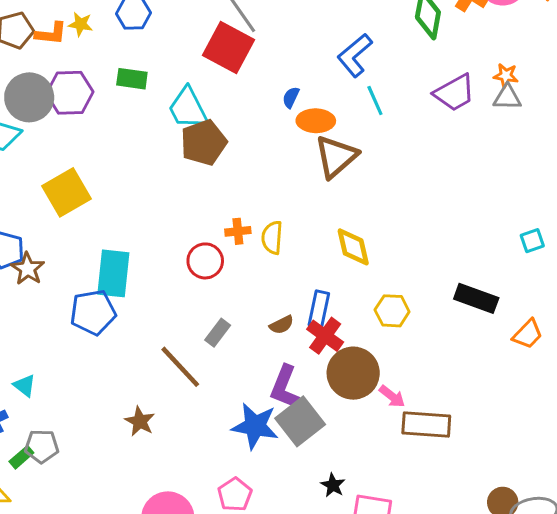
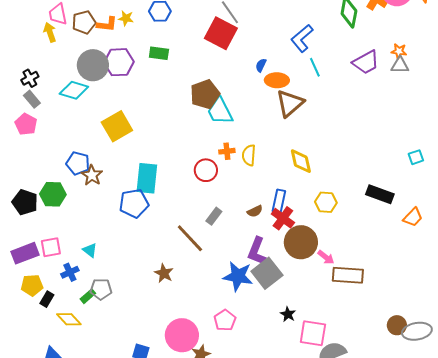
cyan trapezoid: (188, 108) -> (220, 111), moved

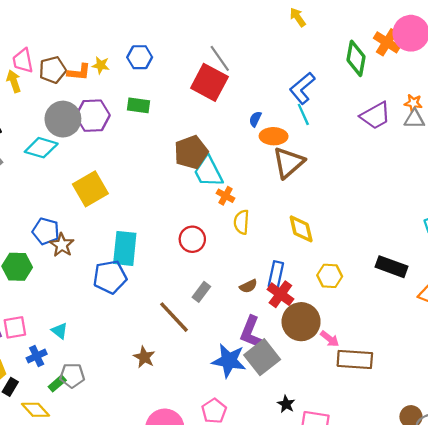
cyan line: (315, 67) -> (303, 114), moved
orange cross: (227, 151) -> (225, 196), moved, turned 35

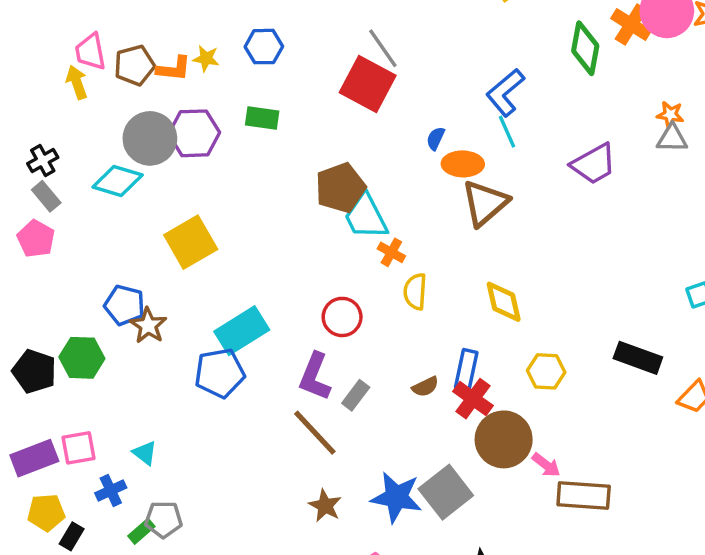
purple trapezoid: (375, 116) -> (594, 164), moved
cyan rectangle: (125, 248) -> (242, 331), turned 52
purple L-shape: (251, 332) -> (315, 376), moved
brown star: (144, 357) -> (325, 506), moved

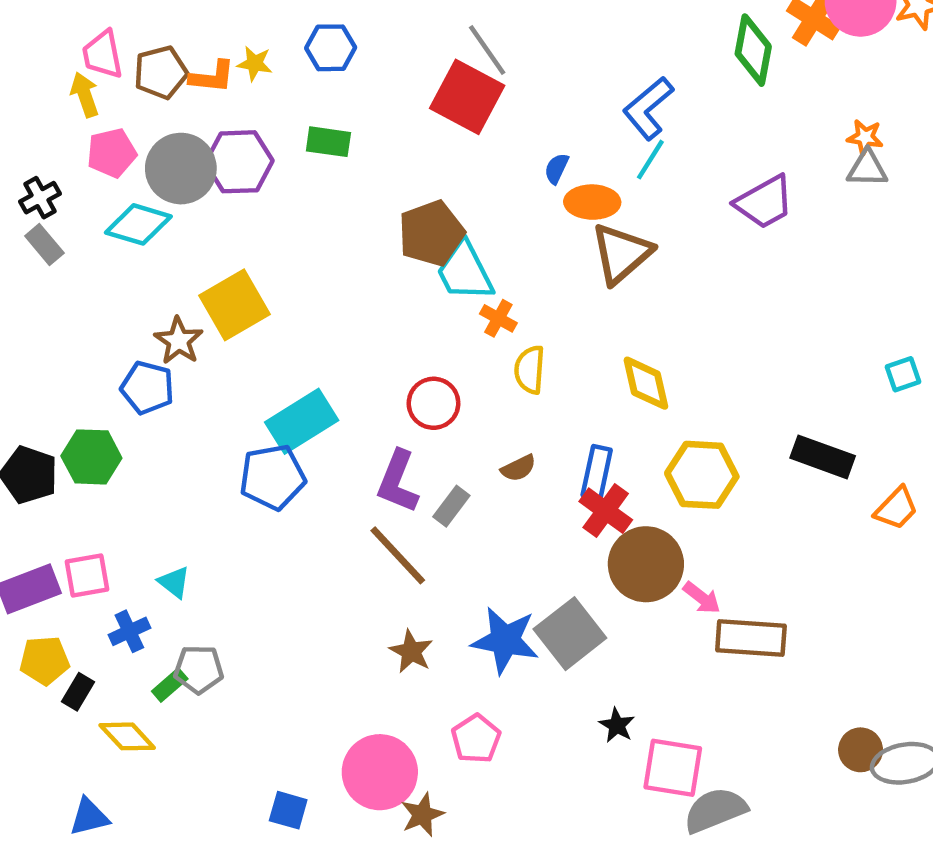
cyan line: (507, 132) -> (650, 160), turned 56
pink pentagon: (36, 239) -> (112, 153), moved, turned 30
brown star: (148, 325) -> (179, 341), moved
yellow hexagon: (546, 371) -> (702, 475), size x1.4
brown semicircle: (425, 387) -> (518, 468), moved

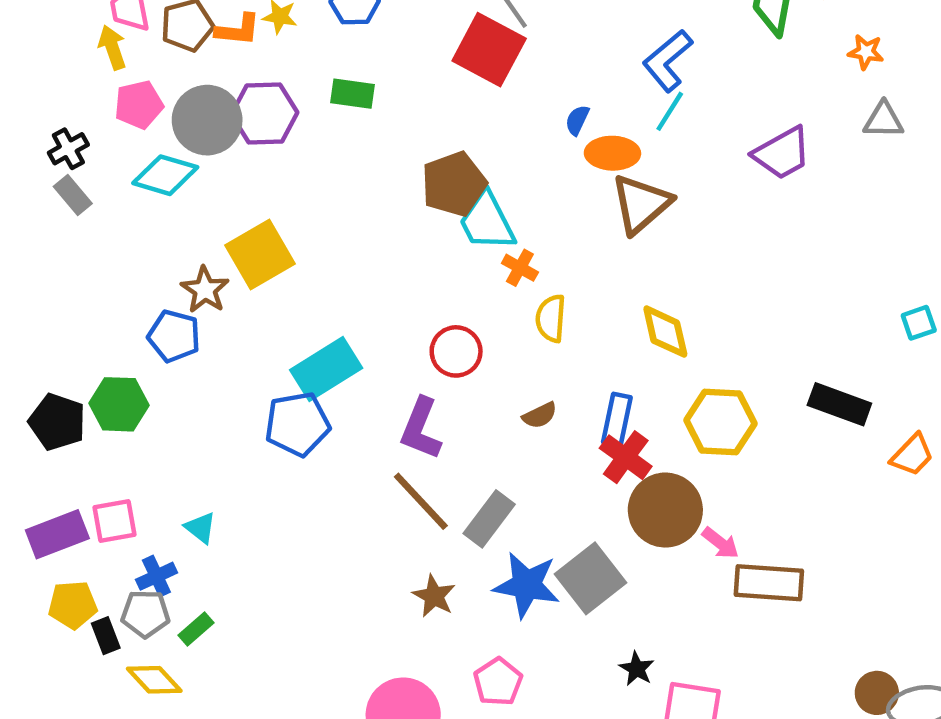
orange star: (865, 137) -> (866, 52), moved
gray rectangle: (451, 506) -> (489, 519), moved, size x1.4
gray pentagon: (199, 669) -> (145, 614), moved
black rectangle: (78, 692) -> (106, 636), turned -52

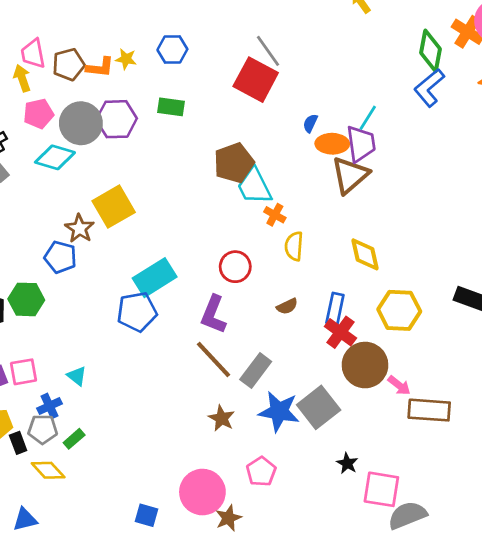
blue L-shape: (668, 61) -> (429, 88), moved
purple trapezoid: (782, 153) -> (361, 144), moved, turned -69

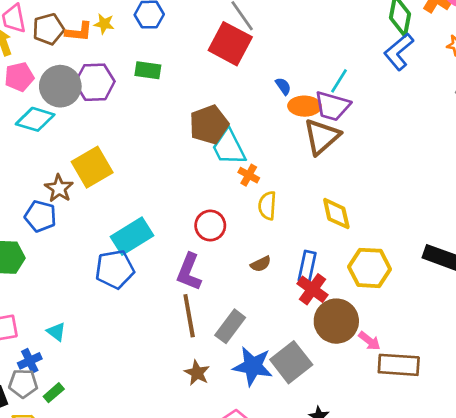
blue semicircle: (310, 123) -> (283, 86), turned 120
purple trapezoid: (361, 144) -> (332, 106), turned 114
brown line: (213, 360) -> (189, 316), turned 33

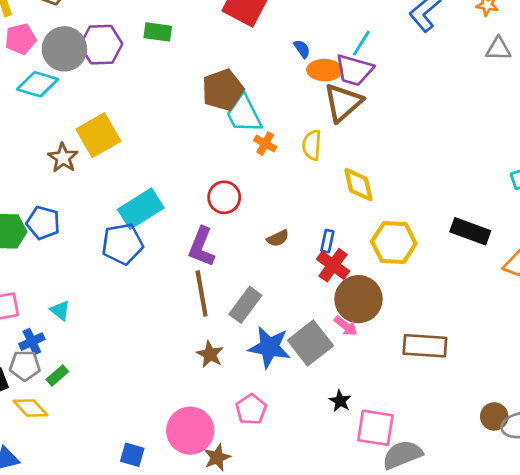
yellow semicircle: (267, 206) -> (312, 145), moved
blue pentagon: (40, 216) -> (43, 223), moved
blue rectangle: (307, 267) -> (327, 241), size x0.7
pink arrow: (369, 341) -> (346, 326), moved

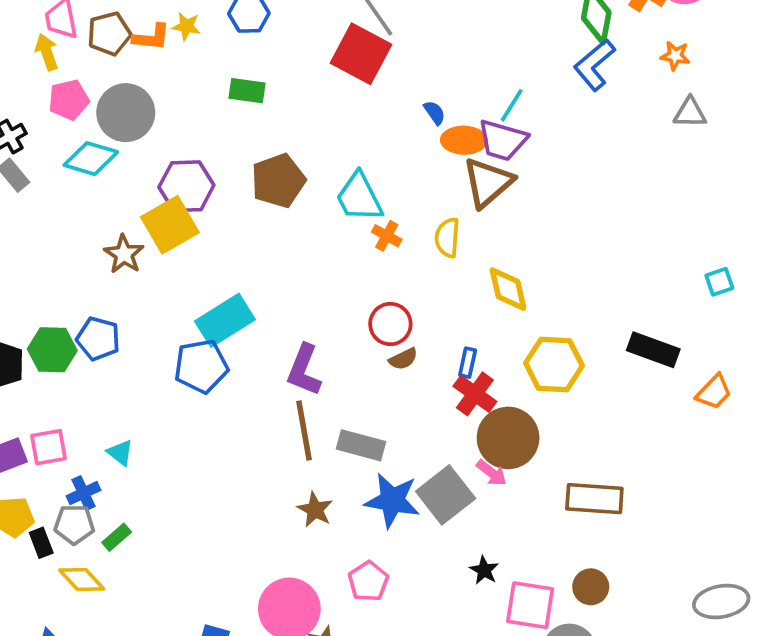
purple hexagon: (101, 45) -> (186, 186), moved
brown pentagon: (223, 90) -> (278, 181), moved
red circle: (224, 197) -> (390, 324), moved
gray rectangle: (245, 305) -> (361, 445), turned 68
brown circle: (494, 416) -> (591, 587), moved

